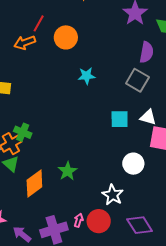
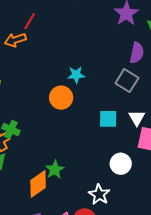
orange circle: (66, 37) -> (61, 98), moved
white triangle: (148, 117) -> (137, 118), turned 42
orange diamond: (34, 183) -> (38, 184), moved

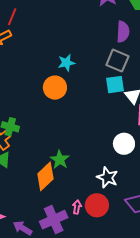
cyan square: (108, 119) -> (115, 85), moved

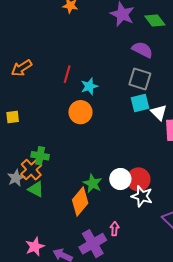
red line: (12, 17) -> (67, 74), moved
purple semicircle: (123, 32) -> (142, 50), turned -60
white circle: (124, 144) -> (120, 179), moved
red circle: (97, 205) -> (138, 179), moved

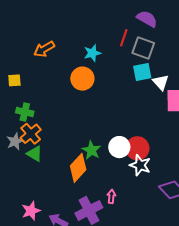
orange arrow: (22, 68) -> (44, 49), moved
red line: (67, 74) -> (124, 38), moved
green cross: (40, 156) -> (25, 112), moved

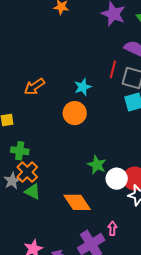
green star: (91, 150) -> (97, 165), moved
orange diamond: (78, 168) -> (77, 202), turned -72

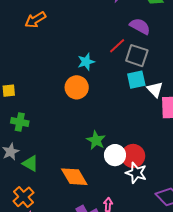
red line: (113, 69) -> (117, 46), turned 30
orange arrow: (34, 87) -> (35, 20), moved
orange cross: (27, 172) -> (23, 197), moved

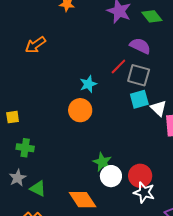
white circle: (115, 155) -> (111, 176), moved

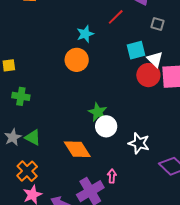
gray square: (139, 75) -> (158, 24), moved, size x0.6
red circle: (140, 176) -> (148, 75), moved
gray star: (18, 178) -> (13, 137), moved

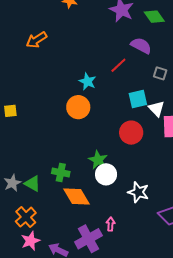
cyan star: (85, 34) -> (87, 81), turned -30
red circle: (148, 75) -> (131, 133), moved
green cross: (21, 96) -> (61, 173), moved

